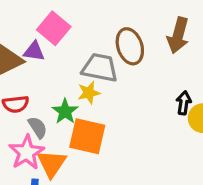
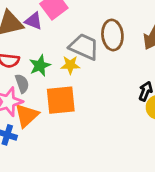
green star: (65, 111) -> (40, 66), moved
orange square: (87, 136) -> (61, 100), turned -32

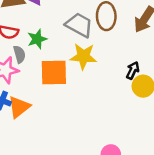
yellow star: (70, 65) -> (83, 56), moved, size x1.5
orange triangle: (27, 116) -> (19, 107), moved

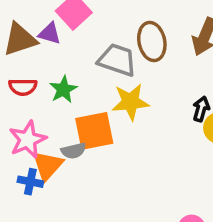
gray semicircle: (19, 54) -> (74, 151), moved, turned 102
orange triangle: (19, 107) -> (48, 165), moved

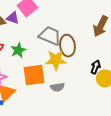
brown ellipse: (152, 42) -> (67, 46), moved
gray semicircle: (74, 151) -> (57, 87), moved

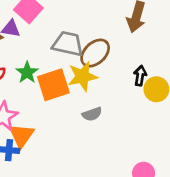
brown ellipse: (67, 46) -> (95, 53), turned 65
orange square: (34, 75) -> (53, 85), moved

